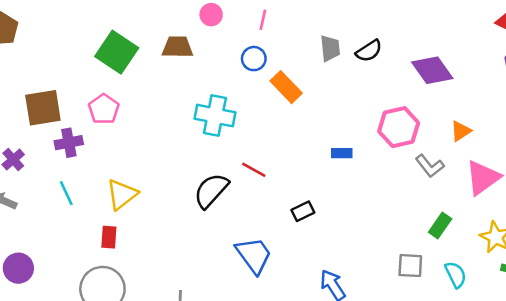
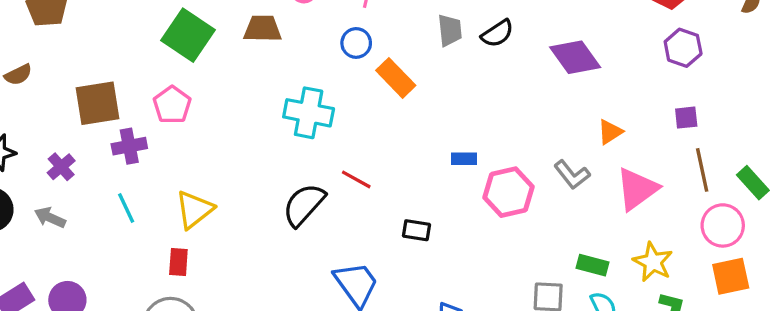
pink hexagon: (399, 127) -> (509, 192), moved
black rectangle: (303, 211) -> (416, 230), turned 35
green rectangle: (440, 225) -> (593, 265), moved, turned 70

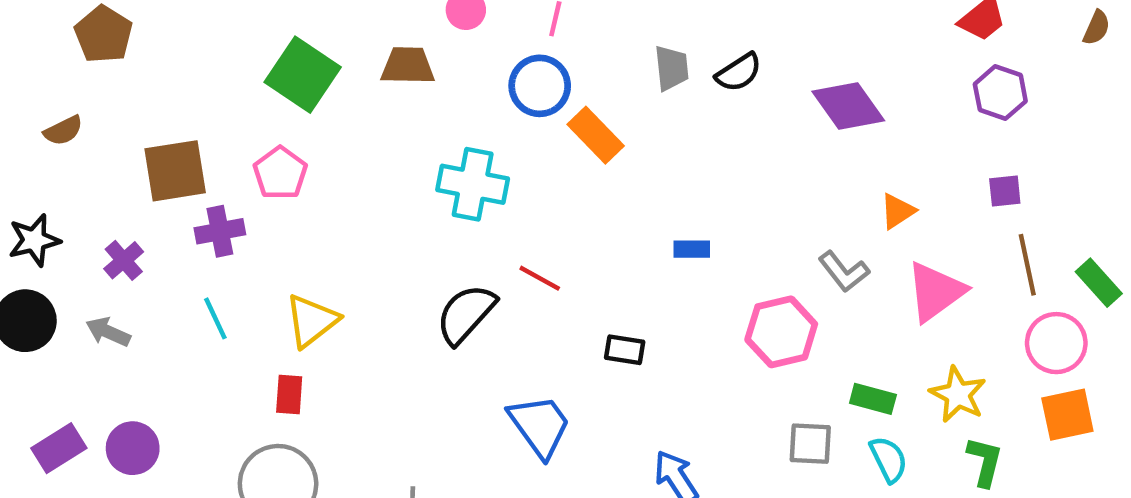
blue circle: (356, 43) -> (540, 86), size x1.4
pink hexagon: (509, 192) -> (781, 332), moved

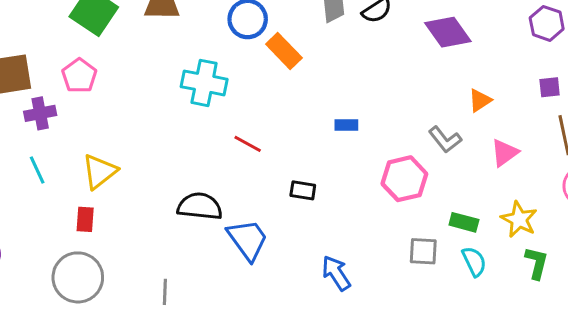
pink triangle: (936, 292) -> (505, 153), size x0.7
black semicircle: (466, 314) -> (200, 206), moved, turned 54

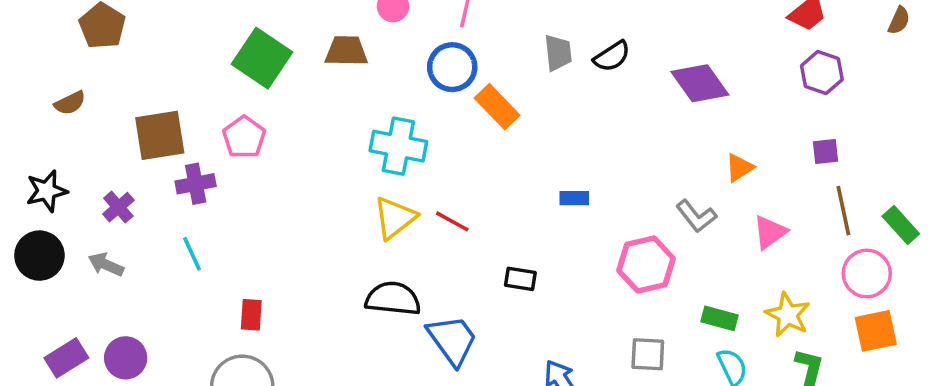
yellow triangle: (100, 171) -> (395, 218), moved
gray square: (423, 251) -> (648, 354), moved

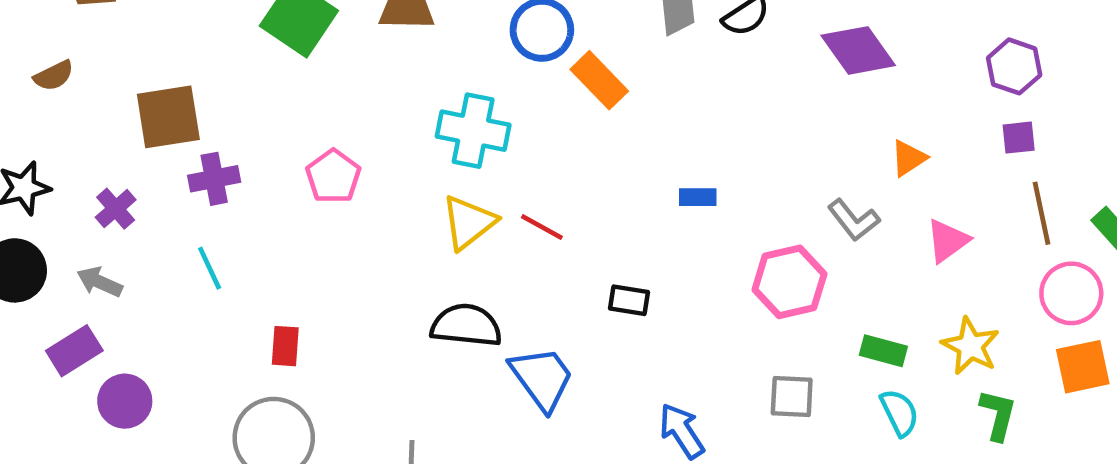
purple hexagon: (822, 73) -> (1014, 66), moved
pink pentagon: (244, 137) -> (333, 176), moved
purple rectangle: (66, 358) -> (74, 351), moved

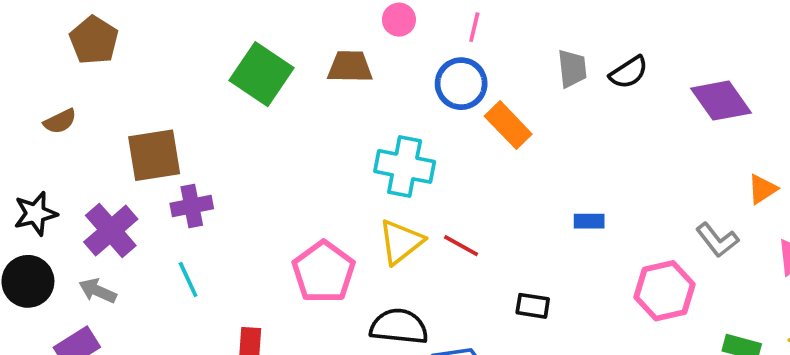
pink pentagon: (333, 176) -> (324, 272), moved, size x1.4
purple cross: (116, 209) -> (111, 231), size x1.6

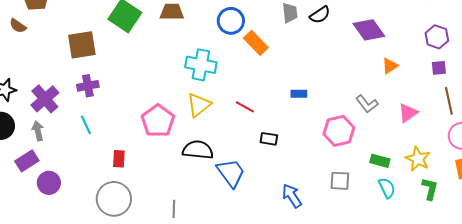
brown semicircle: (60, 121) -> (18, 26), moved, turned 60
brown square: (154, 155) -> (82, 45), moved
orange triangle: (762, 189) -> (390, 66), moved
red line: (461, 246) -> (245, 107), moved
gray arrow: (98, 291) -> (38, 131), turned 54

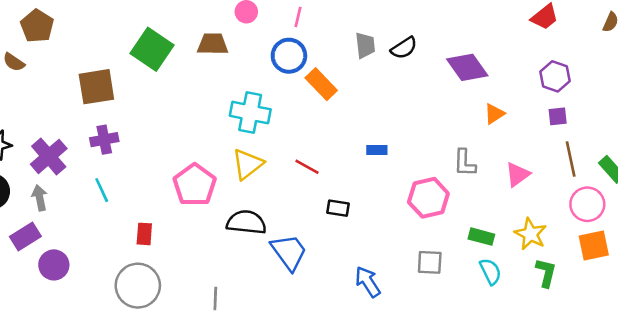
gray L-shape: (367, 104) -> (465, 163), turned 40

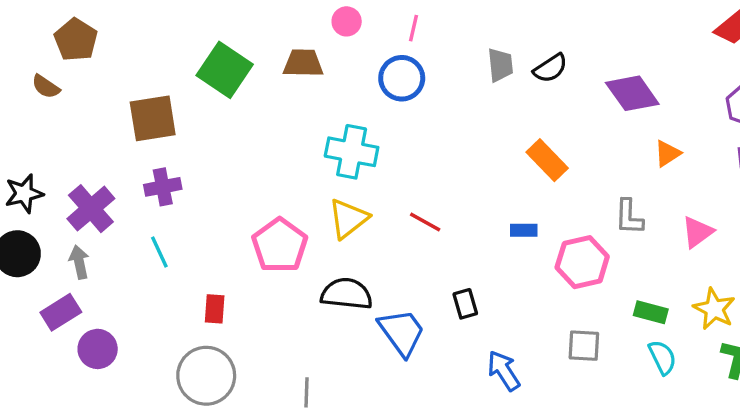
orange rectangle: (321, 84) -> (547, 160), moved
blue rectangle: (377, 150) -> (524, 230), moved
black rectangle: (338, 208) -> (465, 304), moved, turned 65

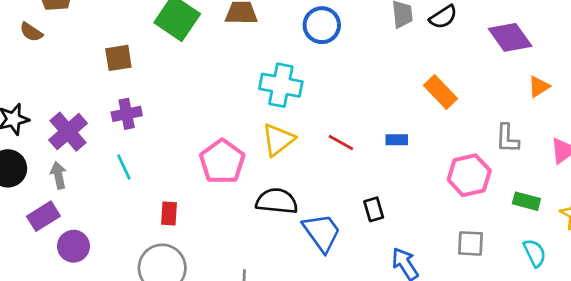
brown square: (153, 118) -> (118, 58), size x0.7
blue rectangle: (524, 230) -> (397, 140), moved
green rectangle: (651, 312) -> (526, 201), moved

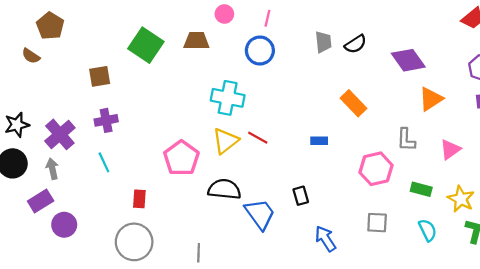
orange triangle: (539, 87) -> (431, 99), size x1.4
red line: (341, 142) -> (258, 138), moved

